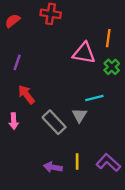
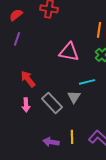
pink triangle: (84, 53) -> (69, 52), moved
purple line: (17, 62) -> (17, 39), moved
pink arrow: (14, 121) -> (26, 105), moved

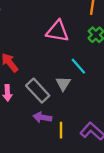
cyan line: (87, 82) -> (78, 66), turned 63
purple arrow: (51, 142) -> (42, 117), moved

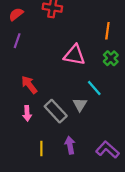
purple arrow: (42, 117) -> (70, 145), moved, turned 70
yellow line: (61, 130) -> (41, 149), moved

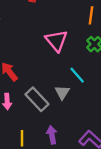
pink triangle: (74, 55) -> (56, 41), turned 40

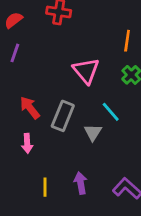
gray rectangle: (37, 99) -> (63, 116), moved, turned 65

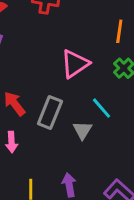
pink triangle: (86, 71) -> (75, 64), turned 36

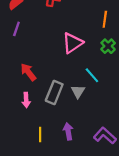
gray rectangle: (50, 113) -> (54, 92), moved

